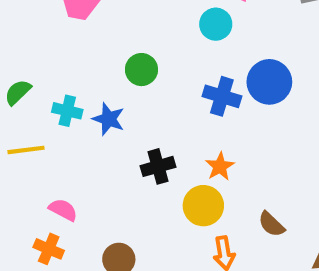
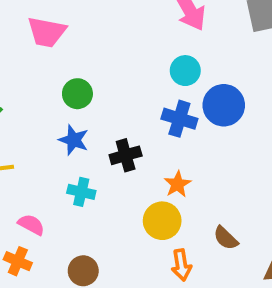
cyan circle: (216, 24) -> (185, 71), moved
green circle: (141, 70) -> (77, 94), moved
cyan cross: (67, 111) -> (81, 192), moved
black cross: (158, 166) -> (126, 155), moved

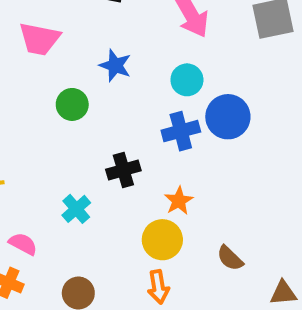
blue cross: (179, 119) -> (181, 131), turned -32
blue star: (74, 140) -> (115, 65), moved
cyan cross: (81, 192) -> (76, 209), turned 36
orange arrow: (181, 265) -> (158, 287), moved

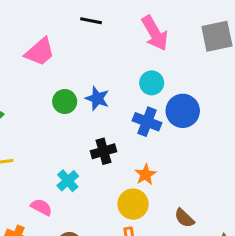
pink trapezoid: (39, 39) -> (40, 52), turned -52
blue star: (115, 65) -> (97, 98), moved
blue cross: (181, 131) -> (147, 122), turned 36
pink semicircle: (23, 244) -> (41, 207), moved

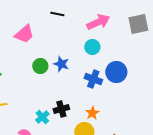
pink arrow: (155, 33) -> (98, 22), turned -85
cyan circle: (152, 83) -> (92, 47), moved
black cross: (104, 151) -> (61, 109), moved

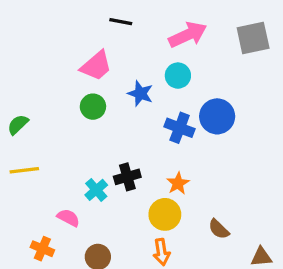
pink trapezoid: (24, 34) -> (96, 66), moved
blue star: (61, 64) -> (140, 94), moved

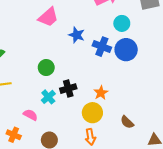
cyan circle: (178, 76) -> (122, 23), moved
green circle: (93, 107) -> (46, 68), moved
blue cross: (180, 128) -> (102, 47), moved

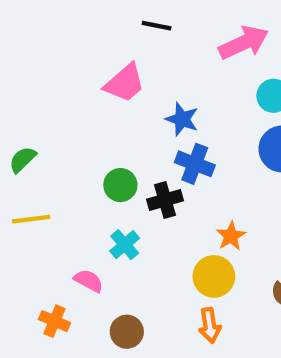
blue cross: (102, 47) -> (195, 164), moved
black cross: (68, 89) -> (165, 200), moved

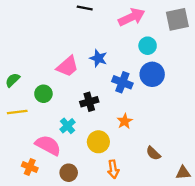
pink trapezoid: (125, 83) -> (68, 66), moved
blue cross: (195, 164) -> (122, 82), moved
green circle: (120, 185) -> (43, 94), moved
yellow circle: (214, 276) -> (98, 142), moved
pink semicircle: (89, 281) -> (48, 145), size x1.6

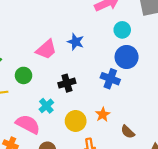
blue cross: (122, 82) -> (110, 79), moved
orange star: (125, 121) -> (103, 114), moved

